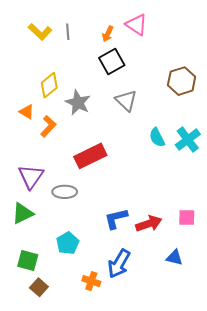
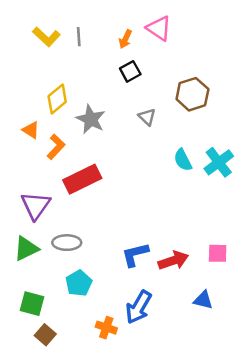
black square: (112, 62) -> (130, 71), size x0.7
brown hexagon: (182, 81) -> (192, 94), moved
gray triangle: (126, 101) -> (147, 117), size x0.7
red rectangle: (90, 156) -> (82, 179), moved
gray ellipse: (65, 192) -> (67, 243), moved

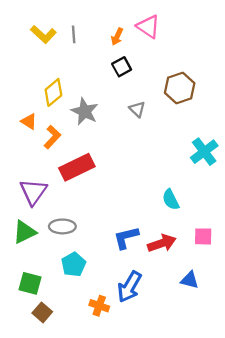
cyan semicircle: (183, 160) -> (171, 200), moved

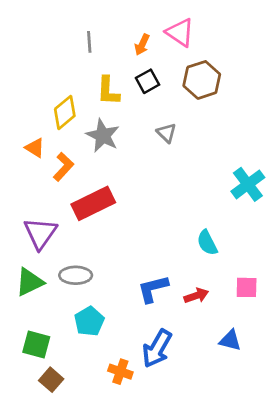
yellow L-shape: (43, 34) -> (108, 91), moved, turned 50
brown hexagon: (180, 88) -> (202, 80), moved
red arrow: (162, 243) -> (196, 296), size x0.7

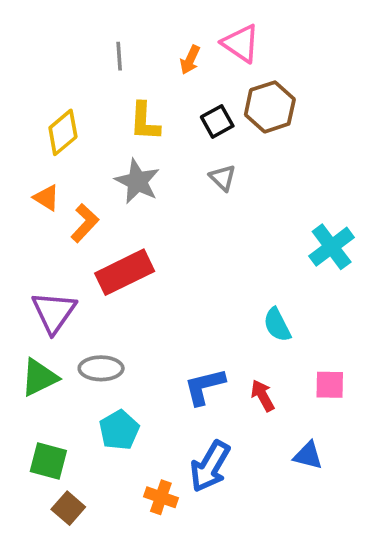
black square: (148, 81) -> (217, 121), moved
yellow diamond: (65, 112) -> (63, 132), moved
red arrow: (196, 296) -> (263, 396), turned -100

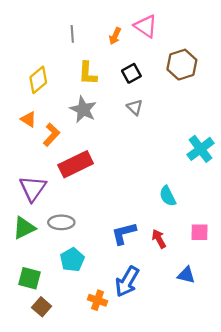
brown hexagon: (270, 107) -> (182, 65), moved

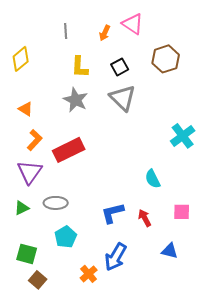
yellow diamond: (38, 80) -> (21, 59), moved
gray triangle: (135, 107) -> (123, 98), size x1.8
orange L-shape: (51, 135) -> (35, 140), moved
green triangle: (24, 228) -> (22, 208), size x0.7
orange cross: (97, 300) -> (89, 274), turned 30

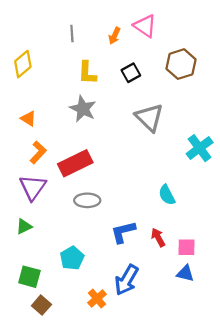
gray triangle: (123, 98) -> (149, 117), moved
gray ellipse: (56, 203) -> (87, 200), moved
pink square: (182, 212) -> (186, 247), moved

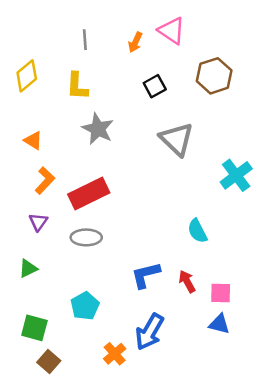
yellow L-shape: (87, 73) -> (77, 86), moved
purple triangle: (33, 187) -> (38, 222), size x0.6
gray ellipse: (87, 200) -> (86, 237), moved

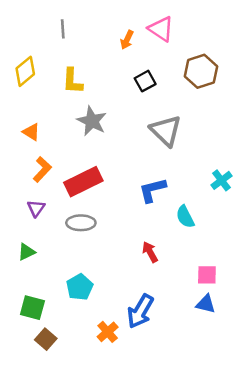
gray line: (85, 40) -> (63, 29), moved
cyan cross: (236, 175) -> (222, 180), moved, size x0.7
blue L-shape: (146, 275) -> (152, 190), moved
red arrow: (187, 281) -> (150, 252), moved

